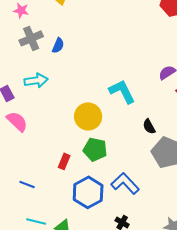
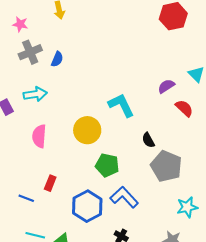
pink semicircle: (17, 121) -> (39, 136), moved, turned -130
green pentagon: (95, 149) -> (107, 165), moved
red rectangle: (64, 161) -> (50, 183), moved

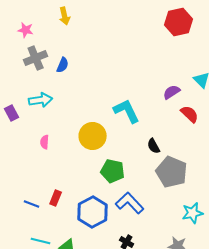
pink semicircle: (39, 136) -> (45, 142), size x0.6
red rectangle: (50, 183) -> (56, 198), moved

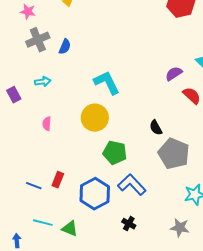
cyan arrow: (41, 100) -> (43, 82), size x0.7
cyan L-shape: (127, 111) -> (107, 83), moved

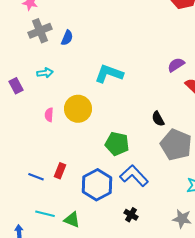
cyan L-shape: (107, 83) -> (109, 74), turned -44
yellow circle: (95, 118) -> (78, 109), moved

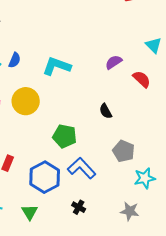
blue semicircle: (67, 38) -> (15, 60), moved
purple semicircle: (176, 65) -> (114, 62), moved
gray pentagon: (176, 145) -> (124, 151), moved, size x0.7
green triangle: (72, 220) -> (30, 212), moved, turned 36

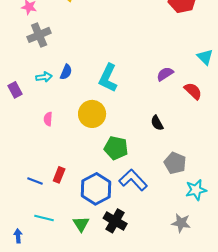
cyan L-shape: (57, 66) -> (108, 78), turned -84
yellow circle: (26, 101) -> (92, 114), moved
black cross: (79, 207) -> (115, 221), moved, size x1.6

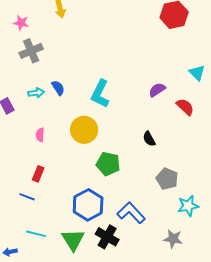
blue semicircle: (66, 72) -> (58, 88), turned -56
red rectangle: (59, 175) -> (38, 174), moved
blue L-shape: (133, 180) -> (131, 213), moved
green triangle: (81, 224) -> (73, 240), size x1.4
blue arrow: (18, 236) -> (10, 252), turned -96

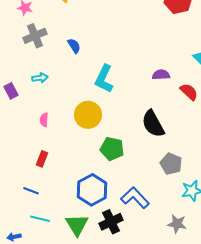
blue semicircle: (58, 88) -> (74, 46), moved
purple semicircle: (157, 90) -> (161, 75), turned 30
black semicircle: (149, 139) -> (153, 124), size x1.8
blue line: (27, 197) -> (31, 191), moved
black cross: (107, 237) -> (111, 222), turned 35

